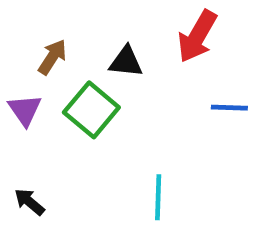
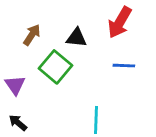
blue line: (229, 108) -> (124, 66), moved
purple triangle: (25, 110) -> (15, 85), moved

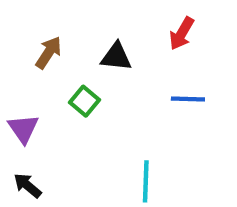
red arrow: (120, 22) -> (182, 34), size x0.7
green square: (56, 67) -> (84, 101), size x0.6

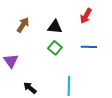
green square: (84, 101) -> (55, 48), moved
black arrow: (27, 186) -> (30, 88), moved

